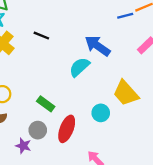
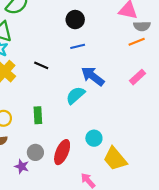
blue line: (125, 16) -> (78, 46), moved
yellow trapezoid: (126, 93) -> (115, 159), moved
green rectangle: (46, 104) -> (38, 115), moved, turned 49

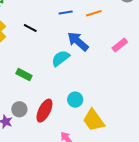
orange line: (137, 42) -> (94, 13), moved
green rectangle: (38, 115) -> (24, 75), turned -63

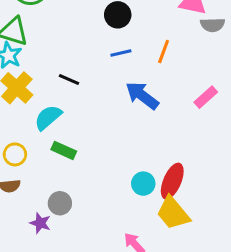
orange line: (94, 13) -> (164, 52), turned -49
cyan semicircle: (61, 58) -> (48, 117), moved
red ellipse: (44, 111) -> (172, 181), moved

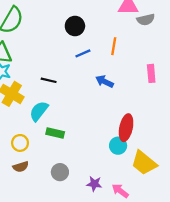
blue arrow: (142, 96) -> (104, 81), size x0.7
pink rectangle: (206, 97) -> (151, 73), turned -42
red ellipse: (172, 181) -> (126, 128), moved
purple star: (40, 223) -> (94, 184), moved

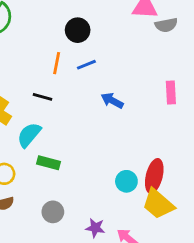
orange line: (114, 46) -> (57, 63), moved
red ellipse: (126, 128) -> (154, 176), moved

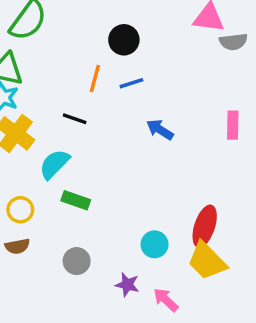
cyan circle: (126, 181) -> (155, 244), moved

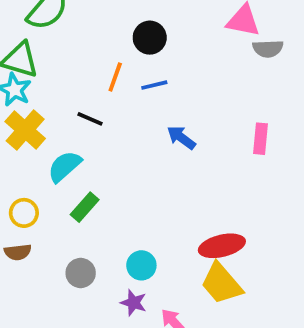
green rectangle: (76, 200) -> (85, 207), turned -72
red ellipse: (205, 226) -> (222, 246), turned 54
cyan circle: (155, 244) -> (141, 265), moved

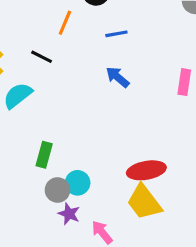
blue line: (154, 85) -> (116, 34), moved
green rectangle: (85, 207) -> (44, 155), moved, turned -30
gray circle: (81, 273) -> (57, 190), moved

